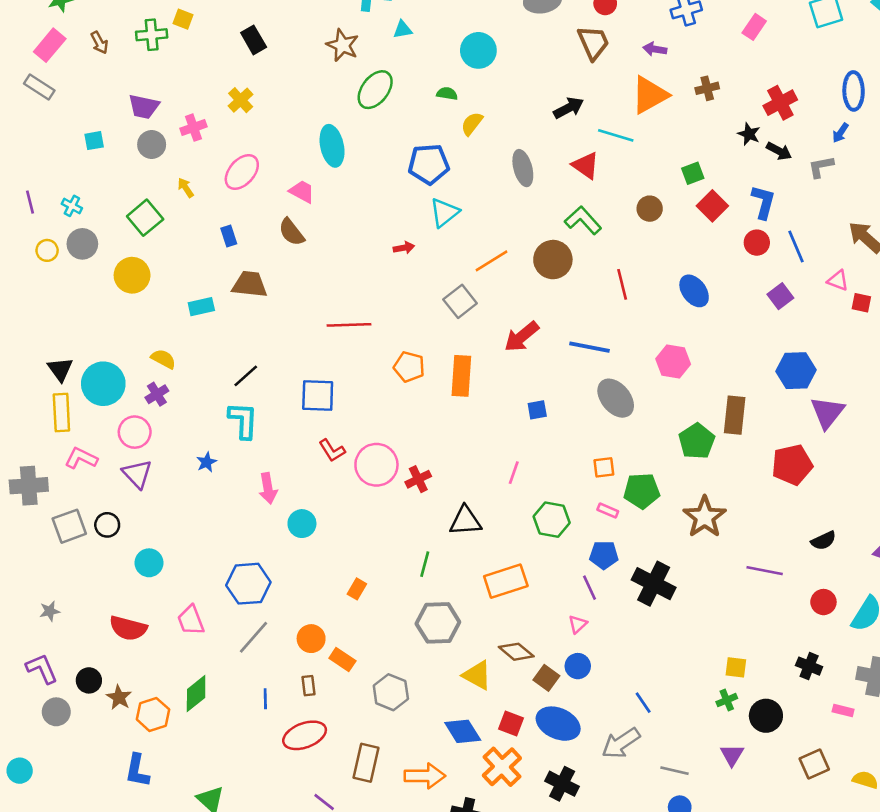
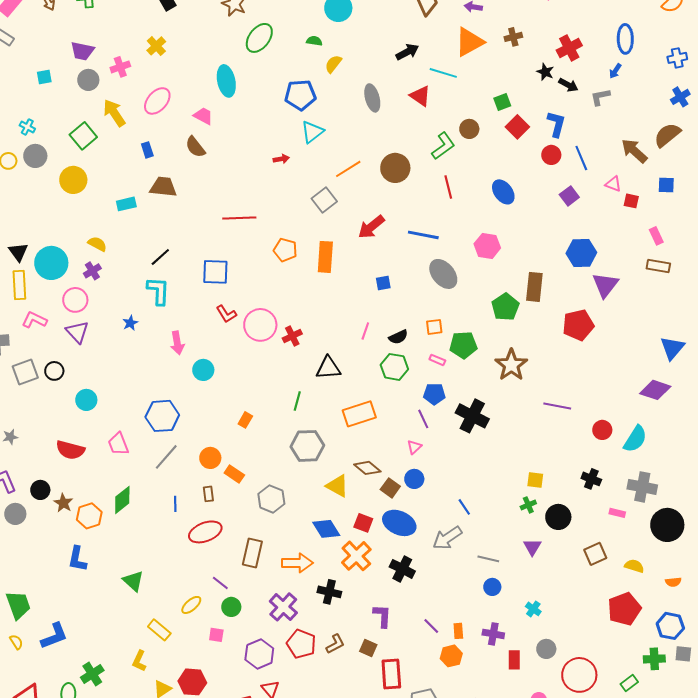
yellow arrow: (186, 188) -> (114, 113), size x1.8
green L-shape: (583, 220) -> (443, 146), moved, turned 96
black semicircle: (823, 541) -> (398, 337), moved

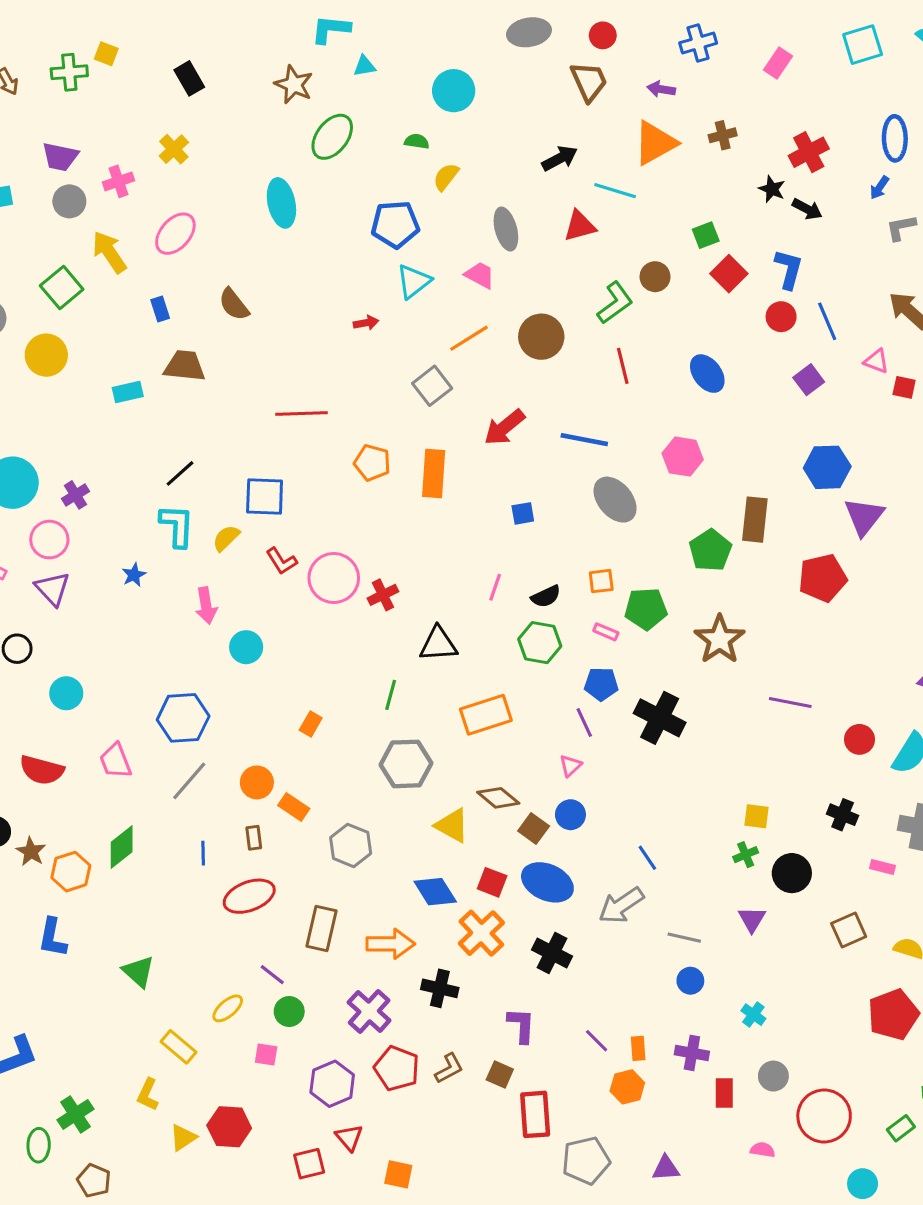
red triangle: (420, 96) -> (580, 226), turned -50
gray L-shape: (600, 97) -> (901, 228), moved
pink trapezoid: (203, 116) -> (480, 275), moved
yellow semicircle: (97, 244) -> (226, 538), moved, turned -72

